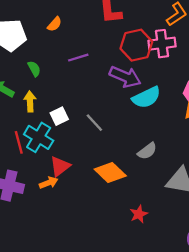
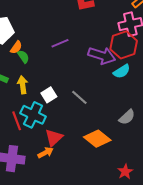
orange semicircle: (54, 24) -> (16, 47), moved
red hexagon: (136, 45) -> (124, 45), moved
cyan semicircle: (146, 97) -> (122, 71), size x0.7

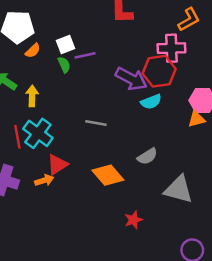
green semicircle: (23, 57) -> (64, 65), moved
white square: (49, 95) -> (65, 45), moved
gray line: (79, 97) -> (96, 123), turned -42

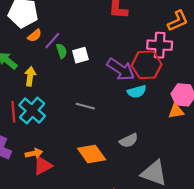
white square: (65, 45) -> (80, 55), moved
purple line: (85, 55) -> (52, 41), moved, turned -42
red triangle: (57, 165) -> (43, 166), moved

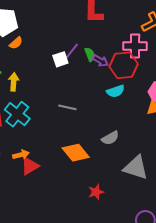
purple line: (52, 41) -> (72, 51), moved
green semicircle: (62, 51) -> (90, 54), moved
purple arrow: (121, 69) -> (100, 61), moved, size x0.6

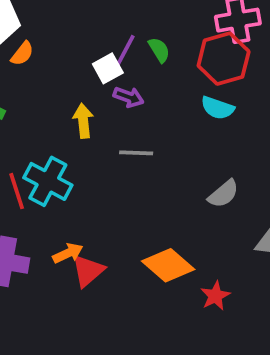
purple arrow: (100, 61) -> (129, 97), moved
yellow arrow: (14, 82) -> (83, 121), moved
cyan semicircle: (116, 91) -> (218, 108), turned 48
orange diamond: (76, 153) -> (168, 265), moved

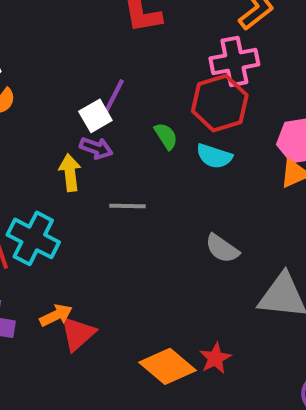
green semicircle: (159, 50) -> (166, 136), moved
purple arrow: (129, 97) -> (96, 148), moved
gray semicircle: (223, 194) -> (222, 249), turned 76
orange diamond: (168, 265) -> (168, 366), moved

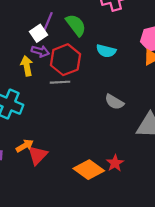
red hexagon: (220, 103) -> (65, 60), moved
green semicircle: (166, 136) -> (76, 25), moved, size x1.5

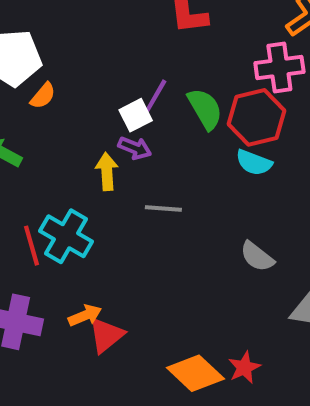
red hexagon: (65, 60) -> (256, 117), moved

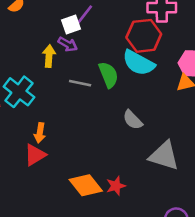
green semicircle: (205, 109) -> (108, 75), moved
cyan semicircle: (254, 162) -> (139, 63), size x1.5
orange arrow: (85, 315) -> (40, 133), moved, turned 114

